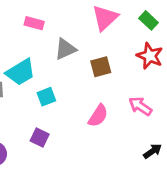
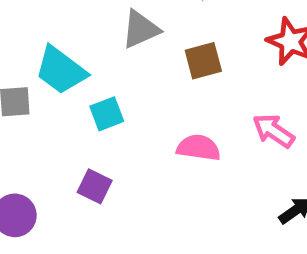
cyan trapezoid: (20, 72) -> (61, 70), turned 68
pink semicircle: (98, 116) -> (199, 148), turned -115

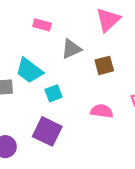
purple square: (95, 186) -> (47, 131), size x1.6

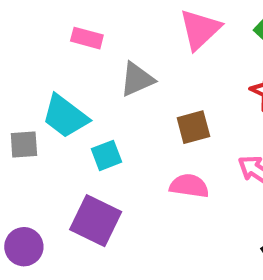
brown square: (104, 65) -> (193, 127), moved

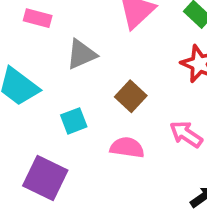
brown square: (193, 127) -> (131, 96), turned -32
cyan square: (107, 155) -> (74, 121), moved

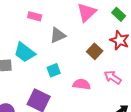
brown square: (131, 96) -> (95, 51), moved

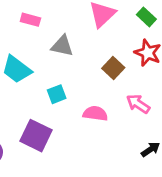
gray triangle: (58, 35) -> (62, 46), turned 36

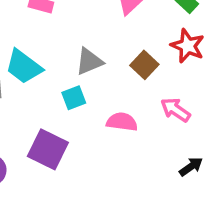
gray triangle: (62, 46) -> (89, 61), moved, turned -35

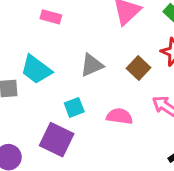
cyan square: (74, 98) -> (74, 107), moved

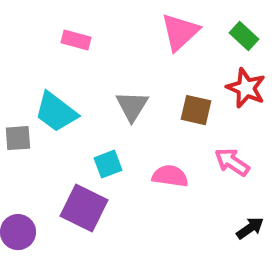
gray triangle: (92, 65) -> (132, 106), turned -35
brown square: (138, 68) -> (196, 110), turned -30

